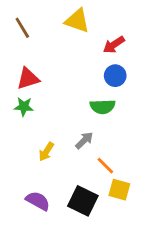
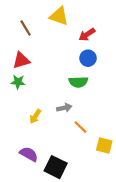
brown line: (22, 28) -> (26, 28), moved
gray arrow: (84, 140) -> (64, 108), turned 32
yellow square: (119, 190) -> (104, 145), moved
black square: (83, 201) -> (56, 167), moved

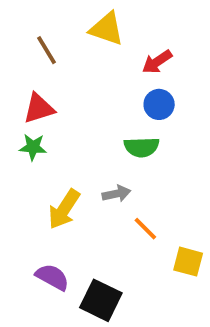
yellow arrow: (35, 116) -> (64, 209), size x1.5

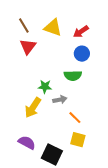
yellow triangle: (107, 29) -> (53, 28), moved
red triangle: (39, 108) -> (28, 47), moved, turned -36
green star: (33, 147) -> (45, 87), moved
yellow square: (188, 262) -> (78, 140), moved

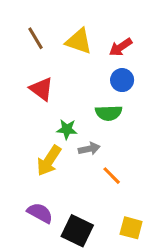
red triangle: (28, 47) -> (41, 89), moved, turned -30
yellow square: (78, 140) -> (131, 228), moved

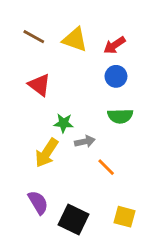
brown line: (36, 38) -> (34, 37), turned -30
green semicircle: (109, 113) -> (120, 116), moved
purple semicircle: (40, 213) -> (38, 202), turned 30

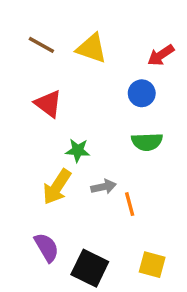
red arrow: (115, 45) -> (161, 55), moved
gray arrow: (85, 142) -> (104, 187), moved
orange line: (106, 167) -> (130, 204), turned 30

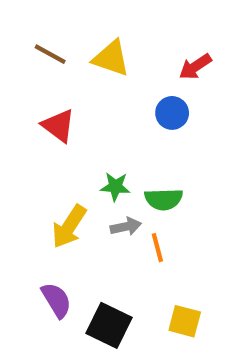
green semicircle: (147, 142) -> (164, 199), moved
green star: (78, 150) -> (115, 187), moved

